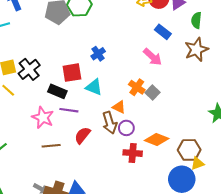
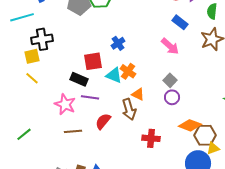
black cross: (29, 69) -> (42, 39), moved, turned 30
orange cross: (137, 87) -> (128, 71), moved
purple circle: (126, 128) -> (172, 97), moved
orange diamond: (157, 139) -> (190, 125), moved

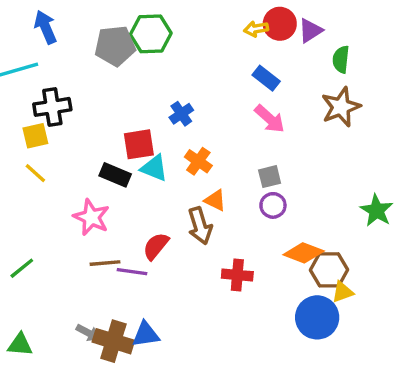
blue rectangle: (180, 22) -> (266, 78), moved
cyan triangle: (114, 75) -> (154, 168), moved
gray square: (170, 80) -> (270, 177), turned 32
purple line: (90, 97) -> (132, 272), moved

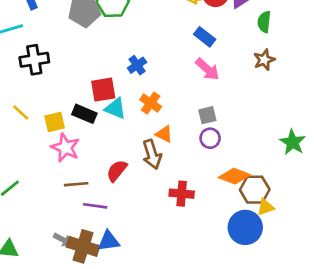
brown star: (341, 107) -> (264, 60), size x0.7
yellow square: (35, 136) -> (55, 122), moved
purple line: (132, 272) -> (95, 206), moved

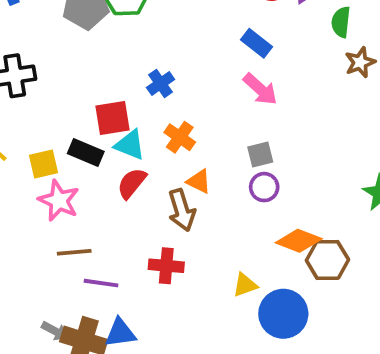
brown star: (264, 60) -> (360, 62), moved
red semicircle: (117, 171) -> (132, 183), moved
red cross: (182, 194) -> (166, 266), moved
yellow triangle: (266, 207) -> (245, 285), moved
blue circle: (245, 227) -> (283, 314), moved

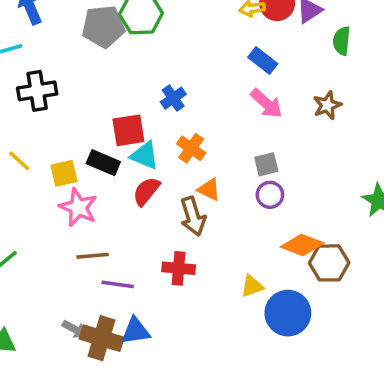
brown star: (360, 62) -> (327, 105), moved

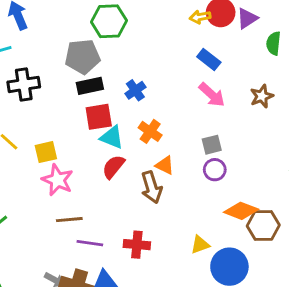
gray pentagon: (103, 26) -> (83, 57), moved
black rectangle: (103, 163) -> (90, 86), moved, turned -35
red cross: (179, 268) -> (137, 245), moved

